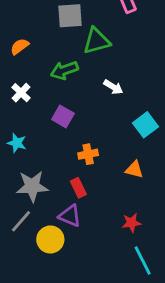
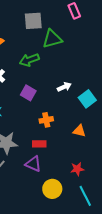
white arrow: (113, 87) -> (64, 87), moved, turned -56
red rectangle: (78, 188) -> (39, 144), turned -64
yellow circle: (50, 239) -> (52, 189), moved

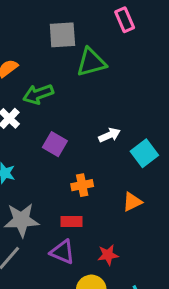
green arrow: (29, 60) -> (38, 94), moved
orange triangle: (79, 131) -> (132, 202), turned -40
red star: (77, 169) -> (108, 255), moved

